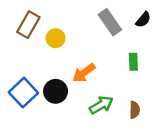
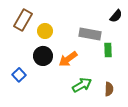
gray rectangle: (110, 22) -> (90, 34), moved, turned -45
black circle: (56, 91) -> (43, 56), moved
blue square: (23, 93) -> (19, 75), size x0.6

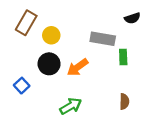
black semicircle: (116, 16) -> (132, 18), turned 32
green arrow: (82, 85) -> (71, 106), moved

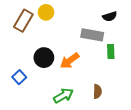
black semicircle: (132, 18) -> (110, 16), moved
yellow circle: (51, 35) -> (46, 12), moved
brown semicircle: (124, 102) -> (97, 91), moved

